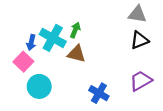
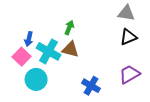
cyan cross: (53, 38) -> (49, 51), moved

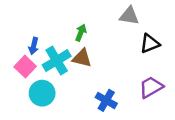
gray triangle: (126, 13) -> (129, 16), moved
cyan cross: (49, 51) -> (57, 61), turned 30

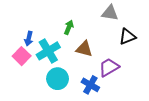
brown triangle: (82, 58) -> (84, 49), moved
purple trapezoid: (151, 87) -> (109, 67), moved
cyan circle: (42, 93) -> (58, 79), moved

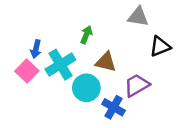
cyan circle: (58, 79) -> (86, 88), moved

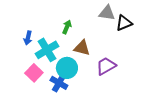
black triangle: (160, 46) -> (124, 23), moved
pink square: (27, 71) -> (34, 73), moved
blue cross: (114, 107) -> (59, 83), moved

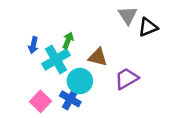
gray triangle: (107, 13) -> (128, 15), turned 48
green arrow: (67, 27) -> (68, 40), moved
pink square: (34, 73) -> (40, 101), moved

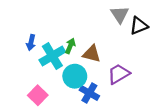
green arrow: (68, 40) -> (70, 46), moved
blue cross: (70, 99) -> (89, 93), moved

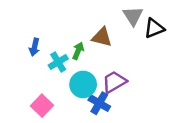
brown triangle: (92, 54) -> (102, 37), moved
cyan cross: (52, 56) -> (58, 62), size x0.7
purple trapezoid: (119, 74) -> (114, 82), moved

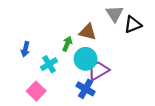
blue arrow: (34, 47) -> (25, 49), moved
cyan cross: (58, 62) -> (49, 64), moved
cyan circle: (83, 84) -> (86, 59), moved

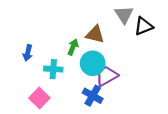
cyan cross: (49, 64) -> (53, 69), turned 35

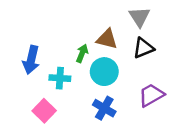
black triangle: (144, 26) -> (143, 48), moved
blue arrow: (28, 53) -> (31, 60), size x1.5
purple trapezoid: (107, 76) -> (151, 95), moved

